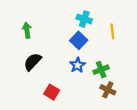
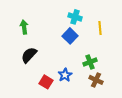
blue star: (77, 65) -> (65, 75), moved

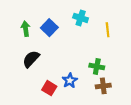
blue square: (70, 36) -> (49, 28), moved
green cross: (90, 62) -> (97, 67), turned 32
brown cross: (96, 80) -> (103, 86), turned -32

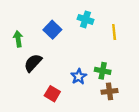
green arrow: (26, 29) -> (18, 39), moved
blue star: (70, 81) -> (79, 77), moved

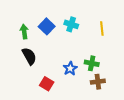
cyan cross: (85, 19) -> (71, 24), moved
green arrow: (18, 39) -> (24, 32), moved
black semicircle: (33, 63) -> (29, 56), turned 108

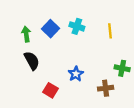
green cross: (92, 63) -> (122, 68), moved

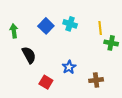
green arrow: (26, 34) -> (14, 31), moved
green cross: (122, 68) -> (111, 43), moved

